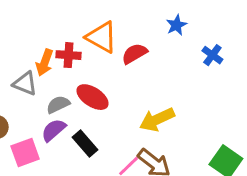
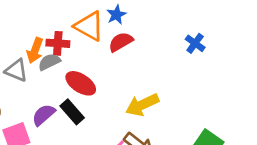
blue star: (176, 25) -> (116, 15), moved
gray semicircle: (58, 105) -> (49, 62), moved
black rectangle: (85, 144) -> (72, 112), moved

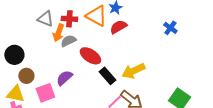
red cross: (58, 43) -> (69, 19), moved
gray triangle: (16, 70) -> (45, 19), moved
black rectangle: (72, 112) -> (107, 76), moved

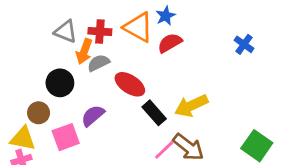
black circle: (14, 55) -> (60, 83), moved

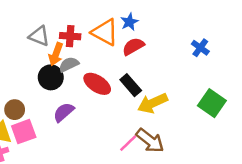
black circle: (60, 83) -> (51, 77), moved
black rectangle: (154, 113) -> (131, 85), moved
pink square: (66, 137) -> (24, 132), moved
green square: (257, 146) -> (212, 103), moved

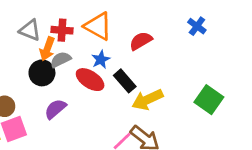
blue star: (129, 22) -> (101, 60), moved
red semicircle: (133, 46) -> (141, 41), moved
blue cross: (200, 48) -> (197, 26), moved

